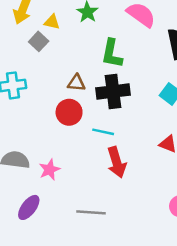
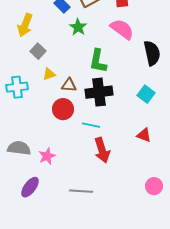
yellow triangle: (52, 22) -> (49, 74), moved, turned -32

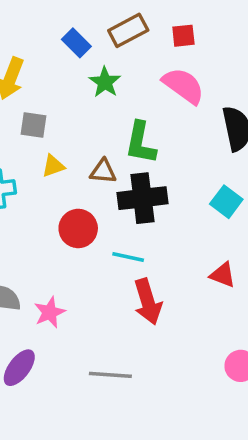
gray square: (38, 51) -> (34, 125), turned -35
brown triangle: (69, 85) -> (103, 171), moved

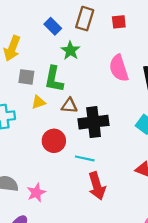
brown rectangle: (128, 30) -> (85, 19), turned -45
pink semicircle: (183, 86) -> (119, 68), moved, turned -144
green L-shape: (141, 143) -> (54, 79), moved

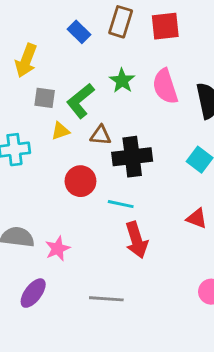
red square: (119, 22) -> (165, 26), size x1.5
green star: (70, 51) -> (122, 81), moved
green L-shape: (54, 79) -> (80, 101), turned 40

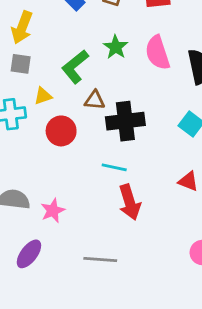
gray square: (45, 98) -> (21, 64), moved
yellow triangle: (60, 131) -> (43, 96), moved
red circle: (80, 181) -> (61, 131), moved

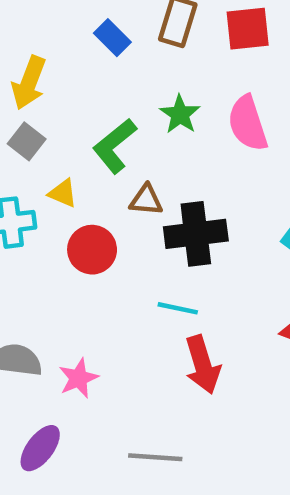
gray square: (21, 64) -> (27, 141), turned 30
yellow triangle: (43, 96) -> (63, 193), turned 42

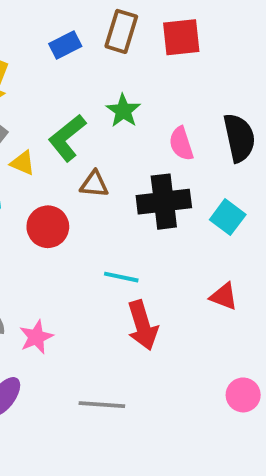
blue rectangle: (112, 38) -> (65, 45), turned -72
pink semicircle: (248, 123) -> (181, 144), moved, size x0.7
yellow triangle: (63, 193) -> (23, 163), moved
black cross: (196, 234) -> (164, 202), moved

